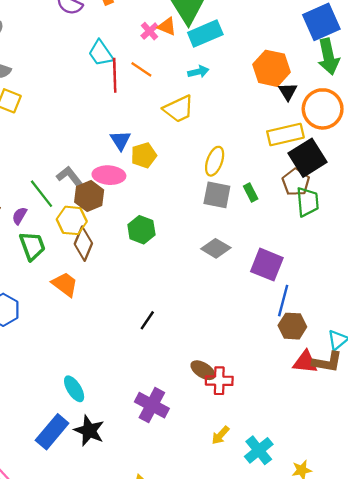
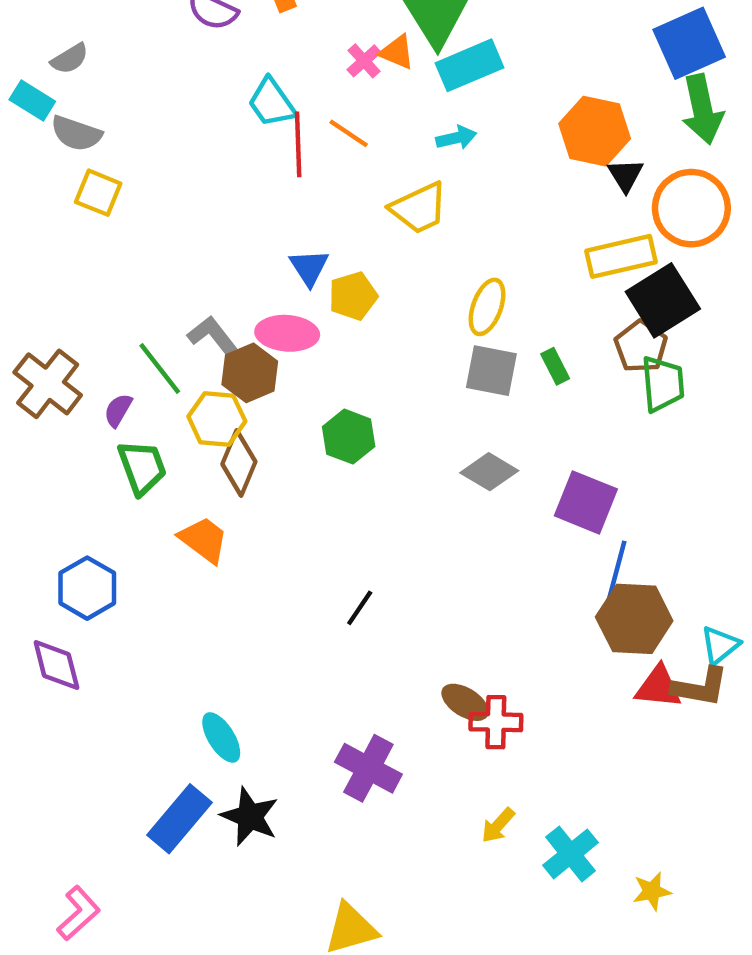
brown hexagon: (292, 326) -> (634, 619), size x1.4

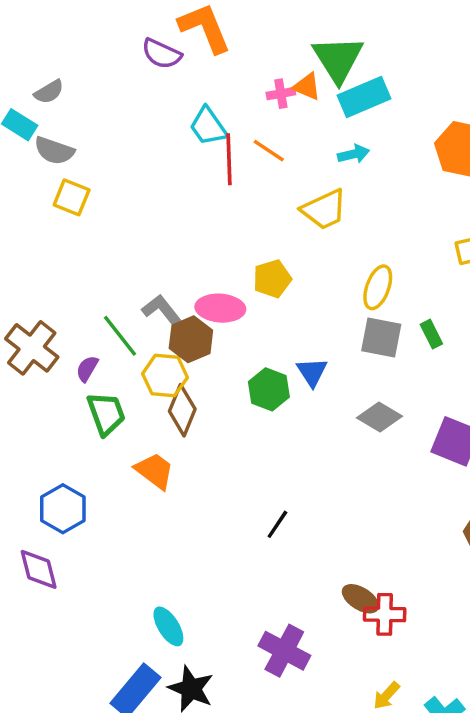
pink cross: (364, 61) -> (281, 94), turned 32
blue triangle: (309, 267) -> (312, 372), moved

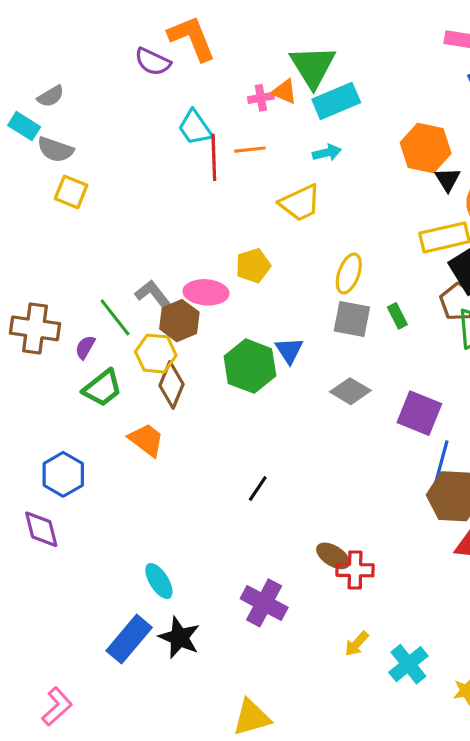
orange line: (269, 151) -> (250, 150), turned -40
brown cross: (32, 348) -> (35, 328), turned -30
green hexagon: (269, 389) -> (250, 366), size x1.4
green trapezoid: (106, 414) -> (102, 388), turned 72

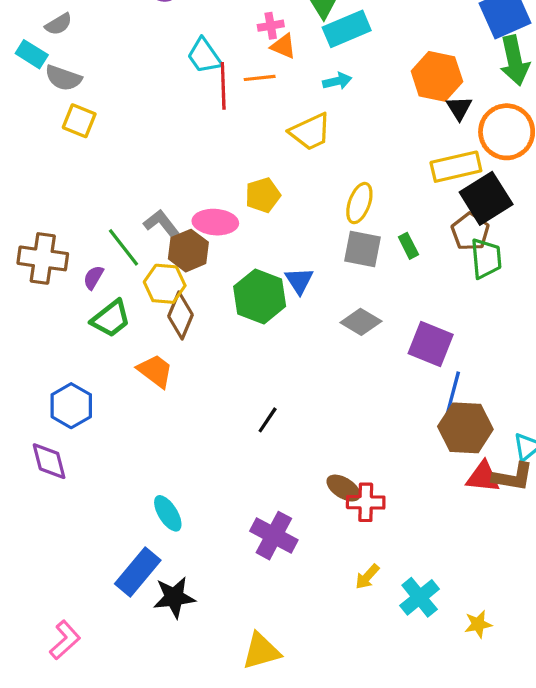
orange triangle: (284, 92) -> (283, 46), moved
black star: (179, 637) -> (174, 597), moved, turned -30

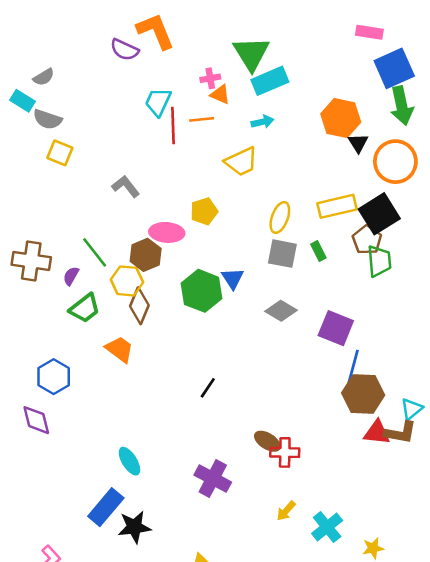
cyan trapezoid: (204, 56) -> (158, 102), turned 60
yellow rectangle: (456, 167) -> (337, 206), moved
gray L-shape: (161, 224) -> (126, 186), moved

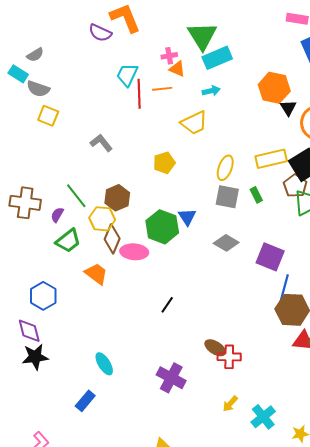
pink ellipse: (167, 232) -> (134, 252), moved
blue rectangle: (106, 507) -> (85, 401), size x0.7
black star: (134, 527) -> (35, 357), moved

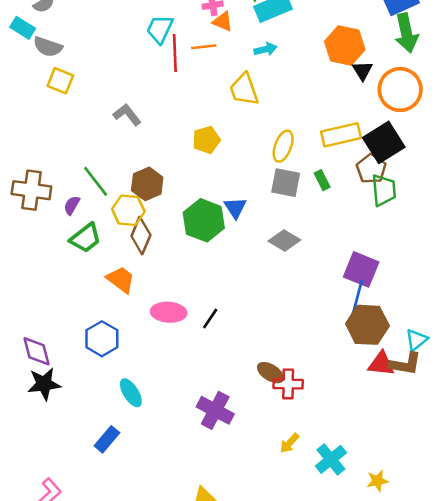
yellow trapezoid: (194, 123) -> (244, 90), turned 96
pink ellipse: (134, 252) -> (169, 312), moved
purple square: (270, 257) -> (361, 269), moved
blue hexagon: (43, 296) -> (102, 339), moved

